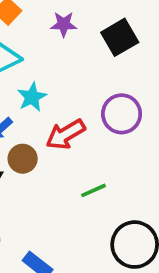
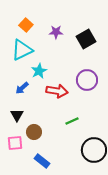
red arrow: (66, 134) -> (57, 91), turned -140
brown circle: (23, 159) -> (34, 132), moved

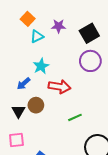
cyan triangle: (22, 50) -> (37, 36), moved, size x0.6
purple circle: (87, 80) -> (90, 61), moved
brown circle: (34, 132) -> (36, 105), moved

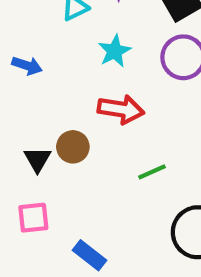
cyan star: (41, 66) -> (115, 51), moved
blue arrow: (24, 84) -> (27, 66), moved, turned -120

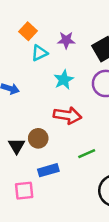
pink square: (33, 218) -> (24, 191), moved
blue rectangle: (90, 255) -> (48, 170), moved, turned -54

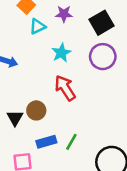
red arrow: (68, 115) -> (65, 88), turned -132
green line: (87, 154) -> (71, 142), moved, turned -36

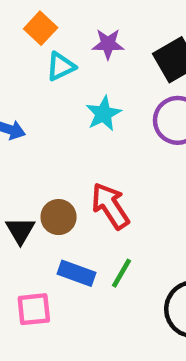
red arrow: (65, 88) -> (110, 206), moved
blue rectangle: (46, 142) -> (77, 273), turned 36

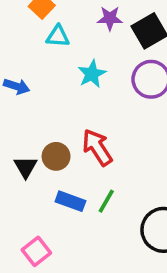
purple star: (108, 44) -> (110, 18), moved
cyan triangle: (61, 66) -> (58, 36), turned 30
pink square: (34, 309) -> (36, 251), moved, turned -32

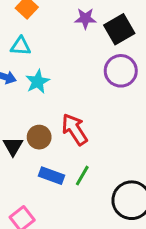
cyan triangle: (58, 36) -> (21, 46), moved
cyan star: (92, 74) -> (38, 82), moved

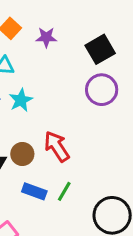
purple star: (85, 18) -> (46, 37), moved

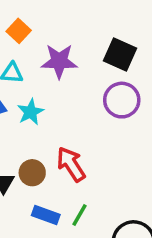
purple star: (46, 37) -> (59, 61), moved, size x1.5
black square: (100, 49) -> (120, 54), turned -36

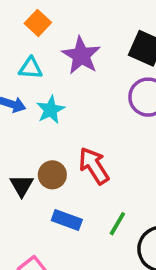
purple star: (59, 61) -> (81, 56), turned 30
green line: (80, 215) -> (117, 224), moved

